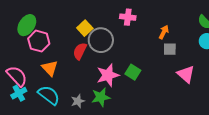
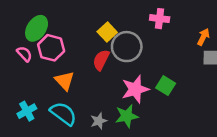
pink semicircle: (17, 76) -> (24, 54), moved, size x0.6

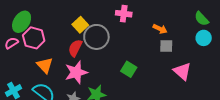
orange arrow: (203, 37) -> (160, 29), turned 88
pink semicircle: (24, 54) -> (11, 43), turned -80
pink star: (135, 89) -> (76, 72), moved

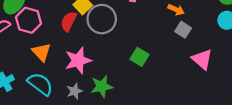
gray square: (166, 46) -> (183, 30), turned 32
red semicircle: (75, 48) -> (69, 21), moved

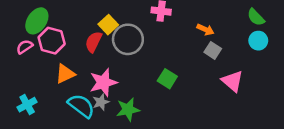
orange triangle: (41, 52) -> (65, 74), turned 48
cyan semicircle: (40, 84) -> (81, 106), moved
gray star: (75, 91) -> (101, 102), moved

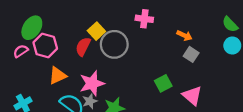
green square: (167, 79) -> (163, 83), moved, turned 30
pink triangle: (232, 81) -> (192, 96), moved

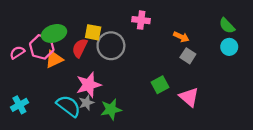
green ellipse: (32, 28) -> (54, 33), moved, turned 40
yellow square: (96, 31) -> (93, 32), turned -36
orange triangle: (57, 76) -> (54, 59), moved

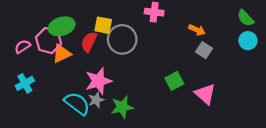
cyan cross: (19, 105) -> (25, 83), moved

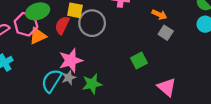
pink triangle: (205, 94) -> (167, 87), moved
cyan semicircle: (77, 103) -> (52, 81), turned -95

